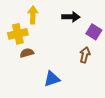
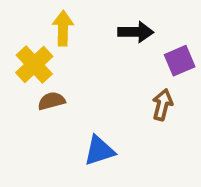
purple square: (94, 32) -> (180, 61), turned 35
yellow cross: (18, 34) -> (34, 65), turned -30

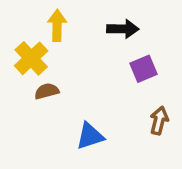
purple square: (180, 61) -> (144, 69), moved
brown arrow: (162, 105) -> (159, 121), moved

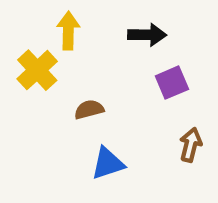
brown semicircle: (47, 91) -> (89, 110), moved

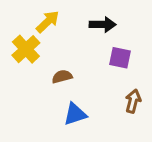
yellow arrow: (68, 31) -> (48, 22), turned 45
purple square: (172, 83) -> (120, 58), turned 35

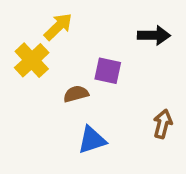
black arrow: (103, 24) -> (154, 35), moved
purple square: (120, 58) -> (108, 71), moved

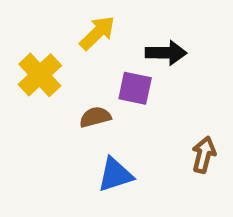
yellow arrow: (58, 27) -> (97, 33), moved
black arrow: (154, 35) -> (166, 53), moved

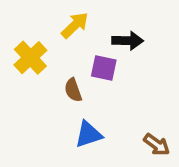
brown semicircle: (95, 117) -> (73, 90), turned -95
brown arrow: (204, 155) -> (157, 145), moved, turned 112

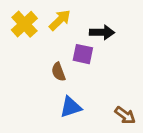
yellow cross: (30, 58) -> (24, 24), moved

